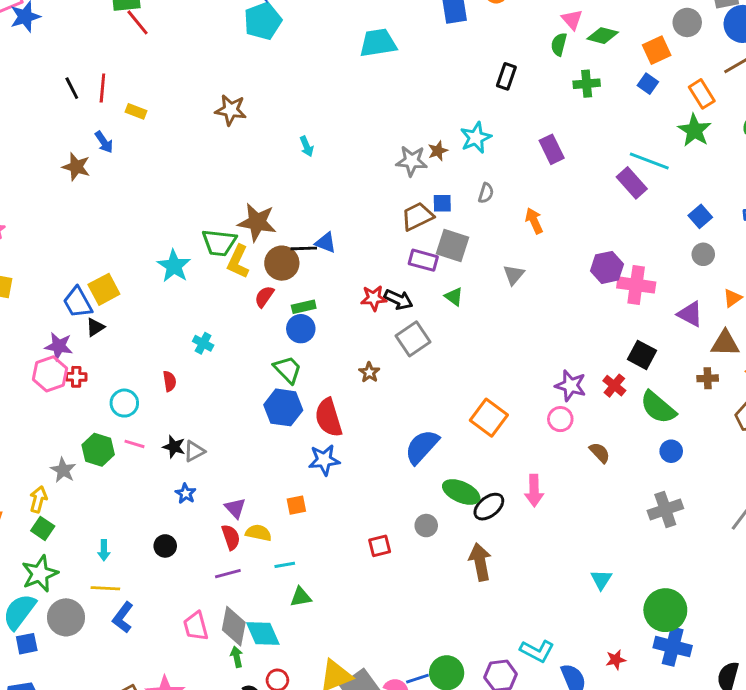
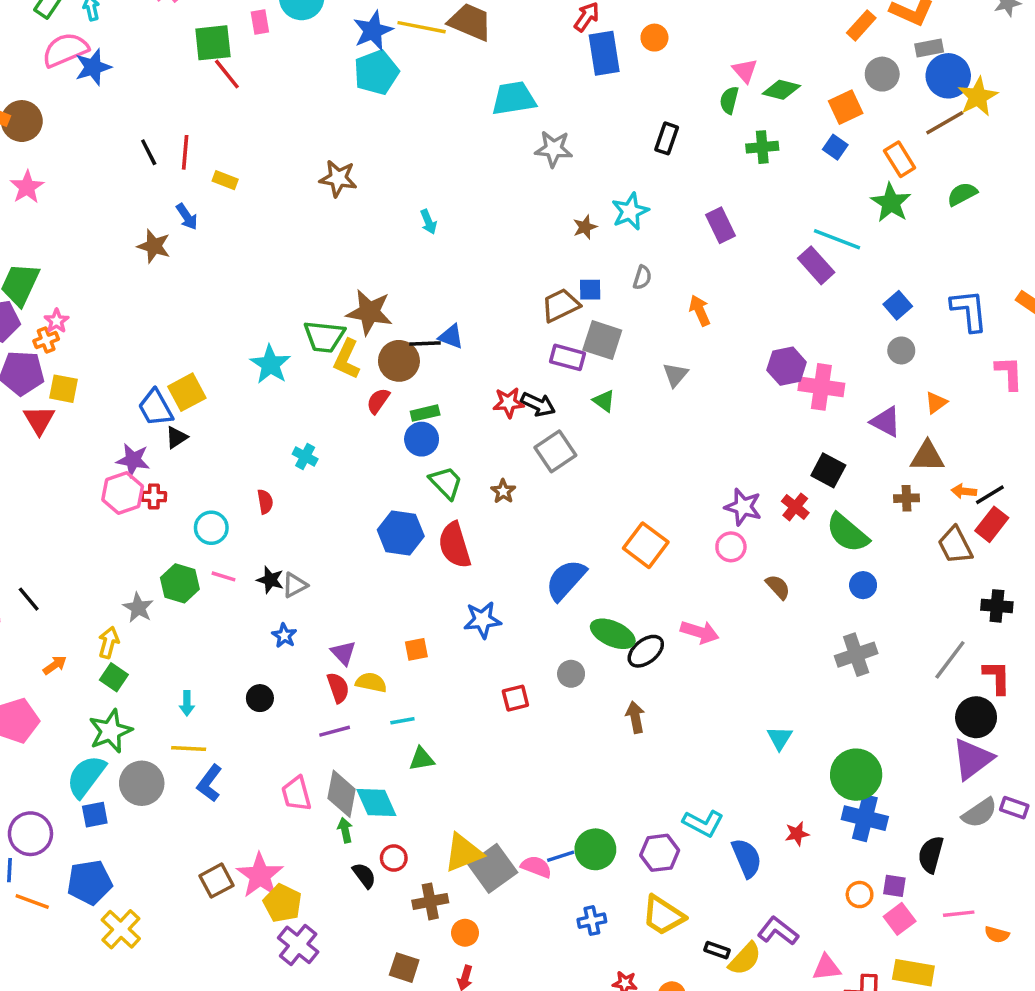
gray star: (412, 161) -> (554, 149), moved
green trapezoid: (288, 370) -> (446, 483), moved
blue star: (324, 460) -> (482, 620), moved
pink arrow: (534, 491) -> (700, 632), turned -72
brown arrow: (480, 562) -> (635, 717), size x0.7

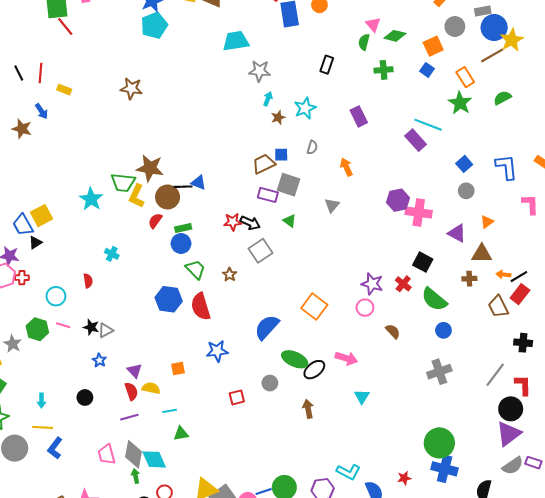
cyan arrow: (429, 222) -> (268, 99), moved, turned -136
cyan triangle: (780, 738) -> (362, 396), moved

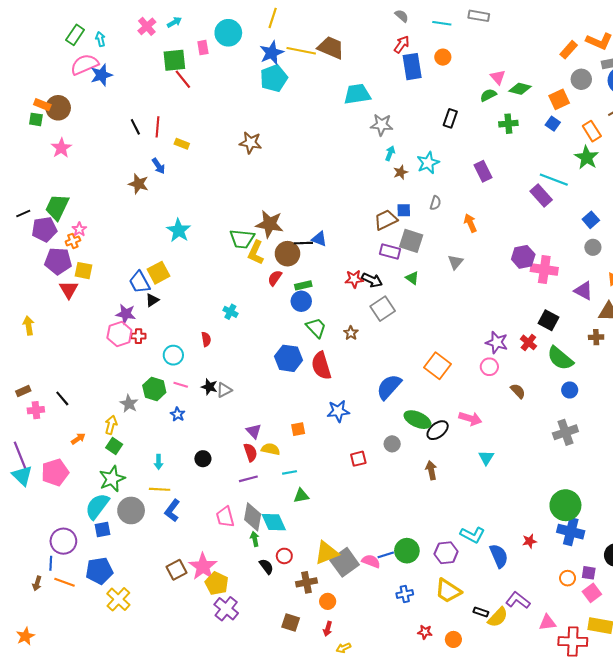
green semicircle: (364, 42) -> (488, 95), turned 49
cyan star: (91, 199) -> (179, 230), moved
blue star: (99, 360) -> (178, 414), moved

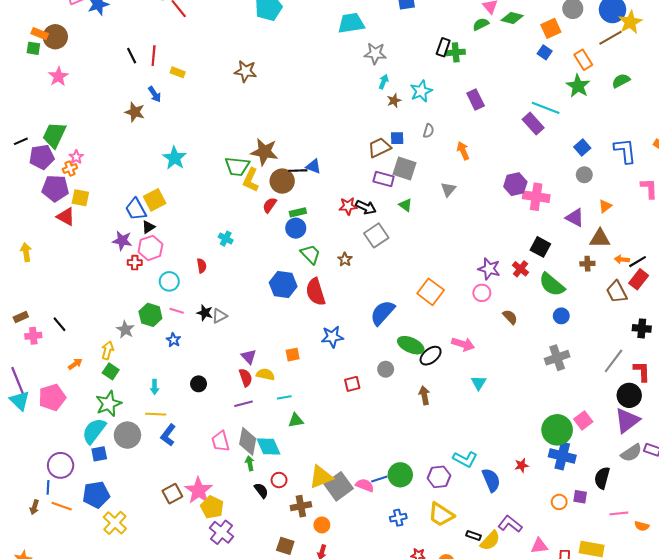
green cross: (508, 124) -> (456, 52), moved
red triangle: (69, 290) -> (66, 217), turned -30
pink hexagon: (119, 334) -> (150, 248), moved
pink square: (592, 593) -> (583, 420), moved

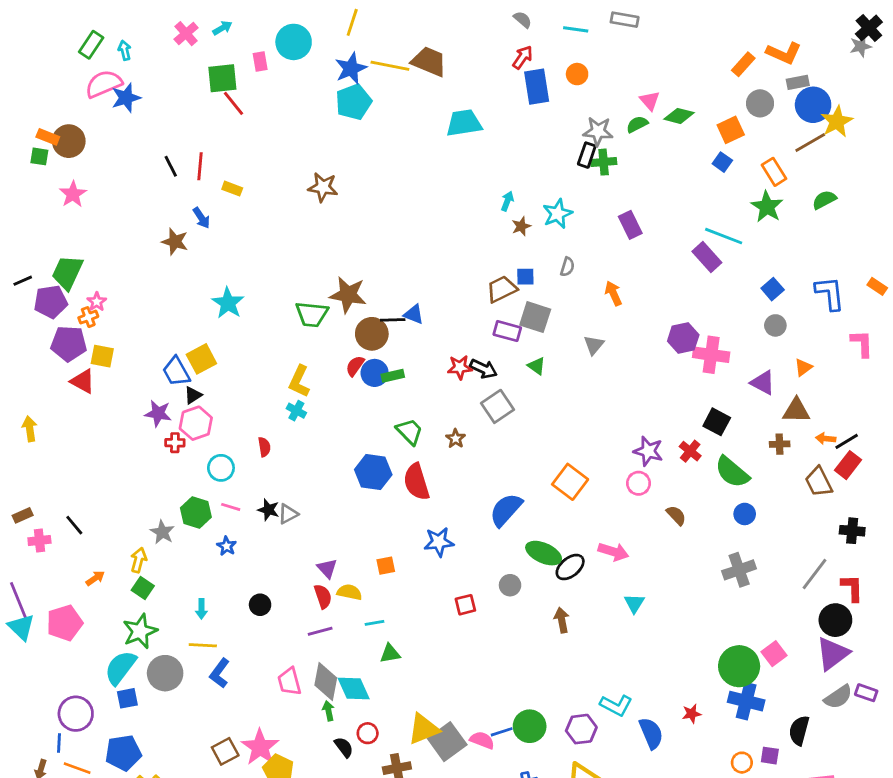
gray star: (375, 53) -> (598, 131), moved
yellow L-shape: (251, 180) -> (299, 381), moved
blue circle: (296, 228) -> (375, 373), moved

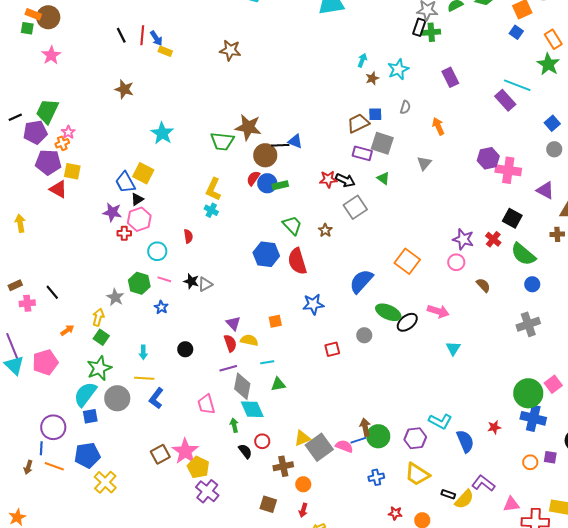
blue arrow: (201, 218) -> (156, 38), moved
yellow square: (201, 359) -> (143, 173), turned -35
brown arrow: (562, 620) -> (365, 427), moved
gray diamond: (326, 682) -> (242, 386), moved
yellow triangle: (423, 729) -> (302, 438), size x0.7

